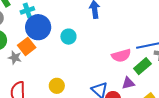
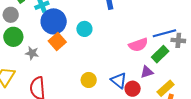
orange square: (27, 46) -> (57, 41), moved
yellow circle: (57, 86) -> (89, 80), moved

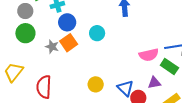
blue circle: (54, 21) -> (67, 22), size x0.7
gray star: (32, 53) -> (52, 47), moved
green rectangle: (160, 54) -> (169, 67), turned 72

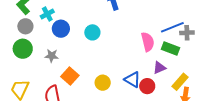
gray circle: (25, 11) -> (25, 26), moved
orange square: (69, 43) -> (70, 76), moved
pink semicircle: (149, 55) -> (148, 42), turned -78

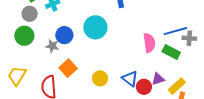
blue circle: (61, 29) -> (64, 35), moved
cyan circle: (92, 32) -> (95, 27), size x1.5
purple triangle: (159, 68) -> (158, 79), moved

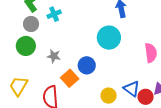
cyan circle: (95, 27) -> (109, 38), moved
blue circle: (64, 35) -> (87, 65), moved
yellow circle: (100, 78) -> (109, 96), moved

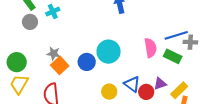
cyan circle: (109, 38) -> (109, 52), moved
green circle: (26, 46) -> (17, 62), moved
orange square: (70, 78) -> (60, 65), moved

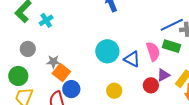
gray circle: (30, 22) -> (28, 49), moved
pink semicircle: (150, 48) -> (153, 51), moved
blue circle: (87, 62) -> (71, 89), moved
blue triangle: (132, 84) -> (132, 59), moved

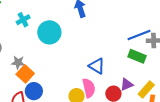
cyan cross: (46, 20) -> (23, 20), moved
cyan circle: (107, 51) -> (49, 32), moved
pink semicircle: (153, 51) -> (89, 88), moved

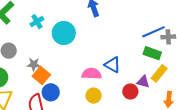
purple triangle: (127, 84) -> (143, 82), turned 40
pink semicircle: (89, 88) -> (92, 74), moved, turned -72
yellow rectangle: (146, 90) -> (159, 73), moved

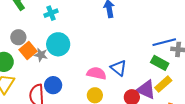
cyan circle: (64, 33) -> (58, 44), moved
orange square: (41, 75) -> (28, 51), moved
purple triangle: (143, 82) -> (146, 90), size x1.5

